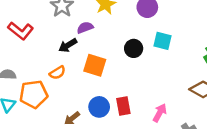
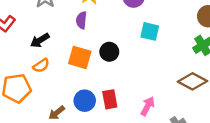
purple semicircle: (85, 28) -> (81, 20), moved, turned -63
black arrow: (68, 45) -> (40, 40), moved
black circle: (134, 48) -> (109, 52), moved

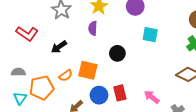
orange square: (80, 57) -> (88, 70), moved
orange semicircle: (41, 66) -> (66, 75), moved
pink arrow: (148, 106) -> (152, 97), turned -77

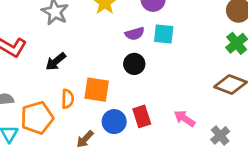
purple semicircle: (93, 28) -> (135, 34), moved, turned -104
cyan square: (150, 35) -> (164, 34), moved
orange semicircle: (66, 75) -> (68, 99), turned -48

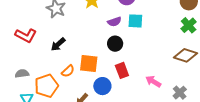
orange semicircle: (68, 99) -> (68, 71), turned 48
red rectangle: (142, 116) -> (122, 70), moved

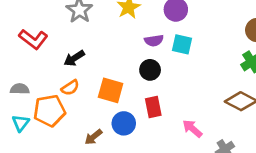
orange semicircle: (68, 71) -> (70, 88), moved

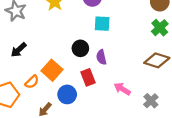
purple semicircle: (154, 41) -> (101, 57), moved, turned 96
orange semicircle: (70, 88) -> (32, 82), moved
orange square: (111, 90) -> (52, 70), turned 36

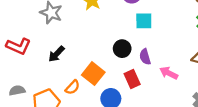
pink arrow: (122, 89) -> (169, 73), moved

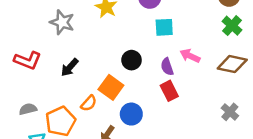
black circle: (122, 49) -> (132, 60), moved
pink arrow: (169, 73) -> (190, 56), moved
red rectangle: (132, 79) -> (169, 91), moved

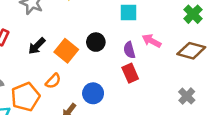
orange square: (111, 87) -> (66, 51), moved

